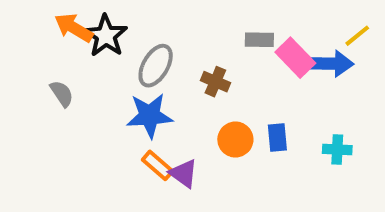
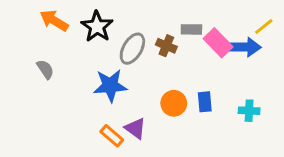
black star: (106, 36) -> (97, 26), moved
gray ellipse: (156, 66) -> (132, 49), moved
brown cross: (215, 82) -> (166, 46), moved
orange rectangle: (158, 165) -> (112, 136), moved

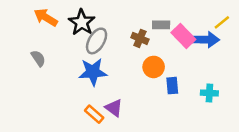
gray ellipse: (132, 49) -> (97, 41), moved
orange circle: (174, 103) -> (154, 67), moved

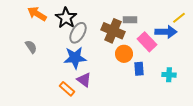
pink rectangle: (183, 36) -> (147, 42), moved
brown cross: (140, 38) -> (113, 31), size x1.6
purple triangle: (114, 108) -> (84, 80), moved
orange rectangle: (94, 114) -> (67, 89), moved

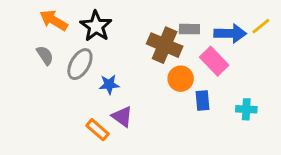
blue arrow: (166, 32) -> (230, 33), moved
gray ellipse: (78, 33) -> (80, 64), moved
gray semicircle: (31, 47) -> (45, 55), moved
blue star: (75, 58) -> (109, 84), size x0.6

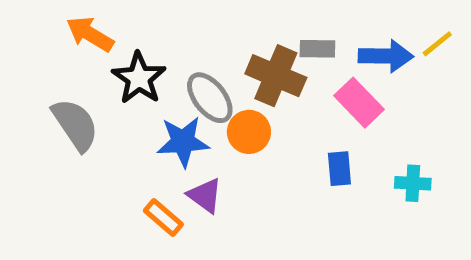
black star: (96, 26) -> (139, 78), moved
gray semicircle: (45, 55) -> (75, 125), moved, size x1.6
gray ellipse: (80, 64) -> (210, 98), moved, turned -68
orange circle: (181, 79) -> (249, 132), moved
blue star: (109, 84) -> (183, 142), size x1.5

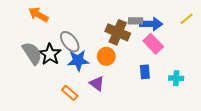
blue arrow: (386, 56) -> (151, 24), moved
black star: (139, 78) -> (50, 54), moved
gray ellipse: (210, 98) -> (70, 42), moved
purple triangle: (205, 195) -> (97, 83), moved

